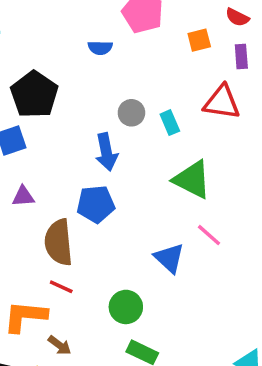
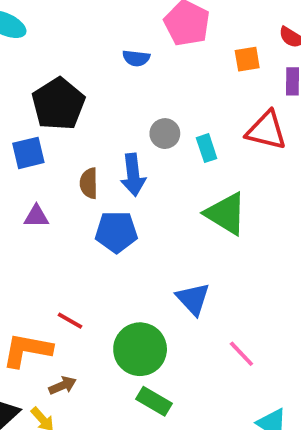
pink line: (209, 235) -> (241, 354), moved
brown semicircle: (59, 242) -> (89, 183), moved, size x0.6
green circle: (126, 307) -> (140, 349), size x1.4
brown arrow: (60, 345) -> (63, 385), turned -65

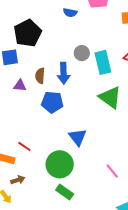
cyan rectangle: (207, 148) -> (103, 62), size x1.6
purple triangle: (36, 216) -> (20, 86), moved
blue triangle: (193, 299) -> (78, 137), moved

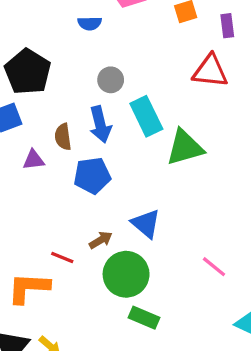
gray circle: (82, 53) -> (111, 80), moved
cyan rectangle: (103, 62) -> (146, 116), moved
green triangle: (110, 97) -> (185, 147), turned -40
brown arrow: (18, 180) -> (101, 240), moved

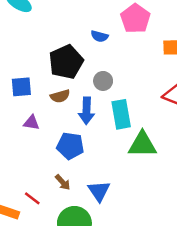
black pentagon: (28, 72) -> (66, 62), moved
brown semicircle: (63, 137) -> (60, 96), moved, turned -114
brown arrow: (101, 240) -> (63, 182), moved, turned 63

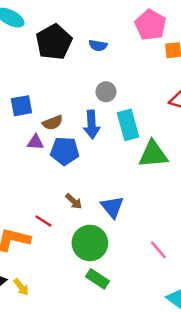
pink pentagon: (135, 19) -> (150, 25), moved
black pentagon: (66, 62) -> (54, 42), moved
brown semicircle: (60, 96) -> (53, 123), moved
blue pentagon: (70, 146) -> (65, 151), moved

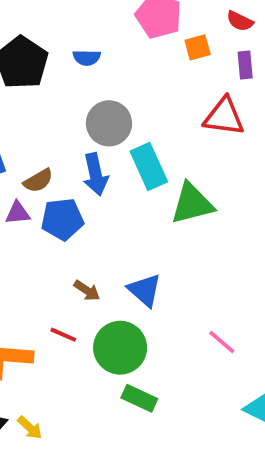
gray circle: (106, 92) -> (109, 123), size x1.5
red line: (43, 221) -> (63, 335), moved

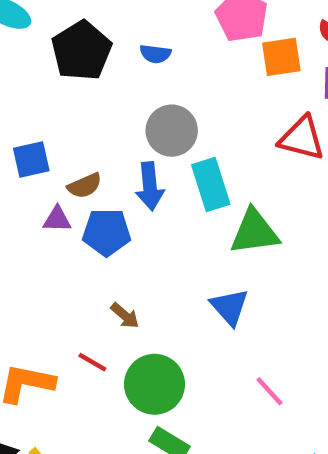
orange square: (198, 47) -> (281, 57), size x1.4
blue triangle: (145, 290) -> (230, 307), moved

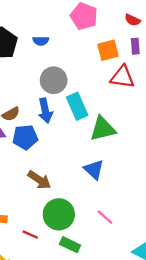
orange square: (281, 57) -> (108, 50), moved
brown arrow: (125, 316) -> (39, 180), size x1.5
red line: (92, 362) -> (30, 235), moved
pink line: (269, 391) -> (105, 217), moved

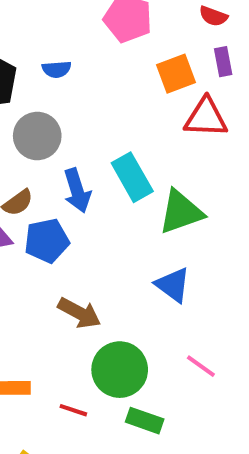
gray circle: (54, 80) -> (37, 136), moved

